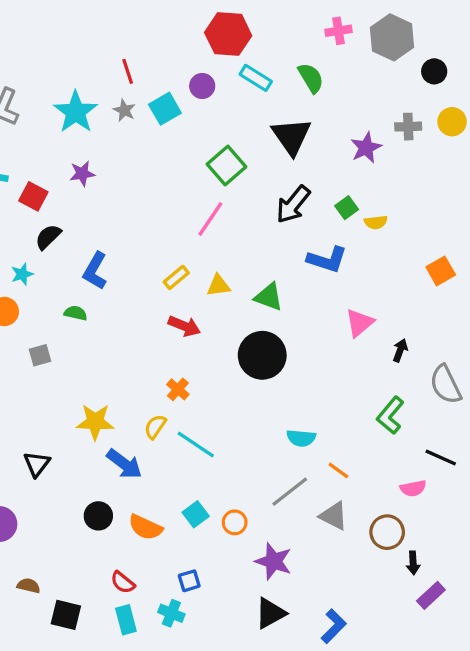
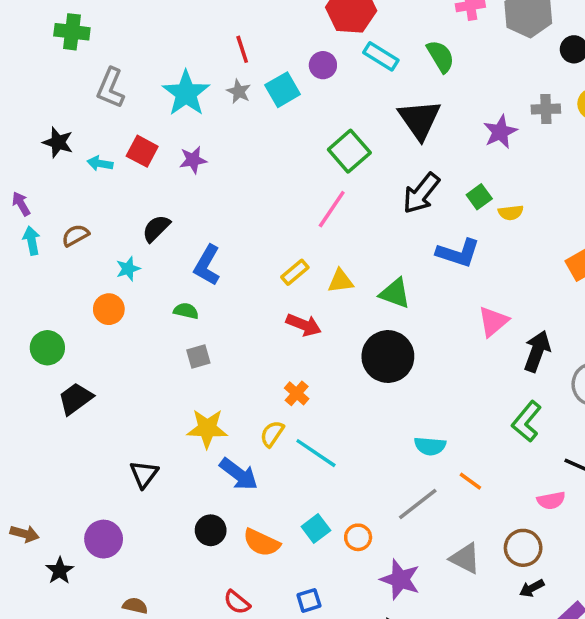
red square: (33, 196) -> (142, 151), moved
black arrow: (400, 350) -> (537, 351), size x1.6
gray square: (40, 355) -> (198, 357), moved
gray triangle: (334, 516) -> (465, 558), moved
black arrow: (413, 563) -> (532, 588), moved, turned 65

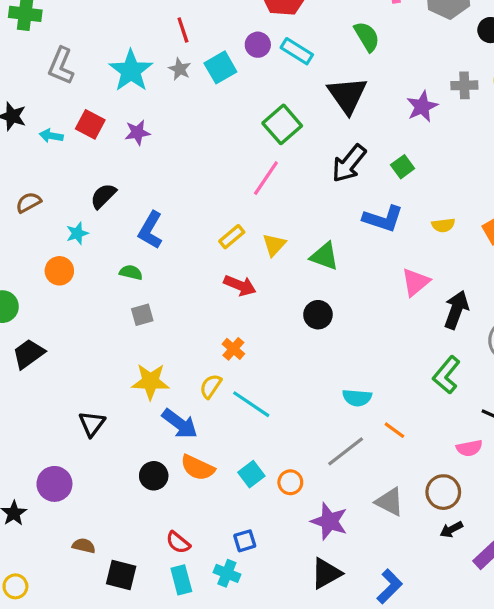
cyan rectangle: (381, 56) -> (297, 51), moved
yellow semicircle: (511, 213) -> (443, 225), moved
yellow triangle: (341, 281) -> (274, 245), turned -40
black circle: (388, 357) -> (318, 315), size x0.6
orange semicircle: (262, 543) -> (198, 468), moved

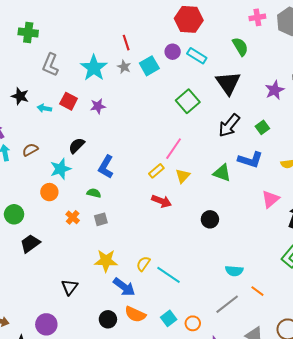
pink line: (266, 178) -> (174, 149), moved
cyan star: (77, 233) -> (60, 169), size x1.5
green triangle: (324, 256) -> (222, 173), moved
orange cross: (233, 349) -> (73, 217), moved

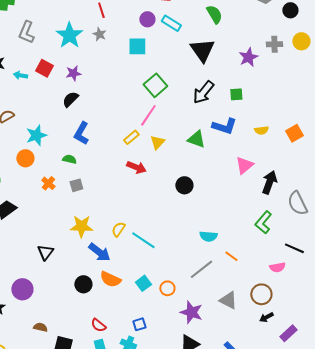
cyan square: (149, 66) -> (137, 46), moved, turned 30
green square: (188, 101) -> (155, 85), moved
green square: (262, 127) -> (236, 94), turned 32
black semicircle: (77, 146) -> (70, 99), moved

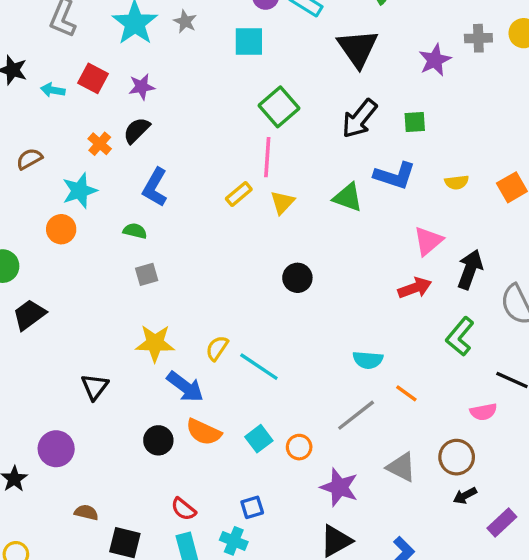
pink line: (148, 115) -> (267, 157), turned -30
red arrow: (136, 167) -> (415, 288), moved, turned -42
orange cross: (48, 183) -> (100, 144), moved
black circle: (184, 185) -> (297, 278), moved

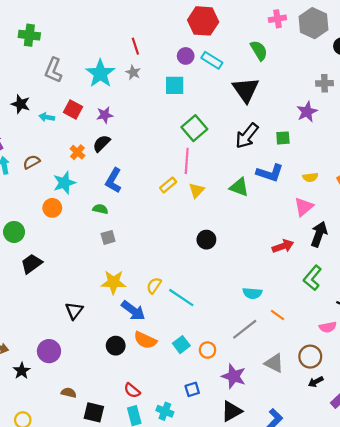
purple star: (435, 60) -> (307, 112), moved
pink triangle: (428, 241) -> (304, 207), moved
blue square: (252, 507) -> (192, 389), moved

